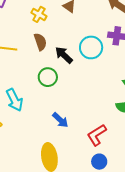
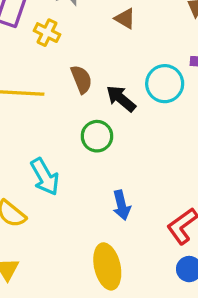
yellow cross: (39, 14) -> (47, 33), moved
blue arrow: (60, 120) -> (122, 205), turned 36

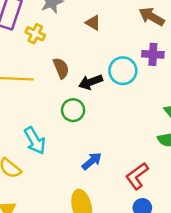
black arrow: (121, 99) -> (91, 82), turned -60
blue arrow: (122, 205) -> (92, 161), turned -115

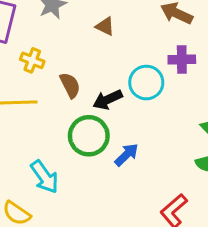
yellow cross: (35, 34) -> (32, 60), moved
green circle: (73, 110) -> (89, 136), size x1.4
blue arrow: (92, 161) -> (126, 155), moved

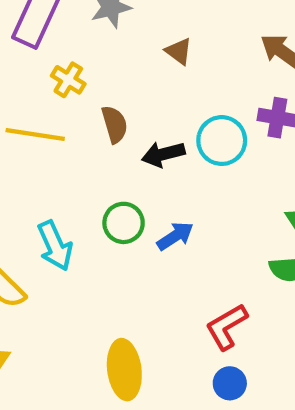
green circle: (89, 136) -> (124, 223), moved, size x0.7

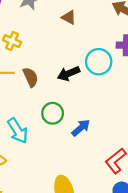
brown semicircle: (115, 124) -> (31, 77), moved
blue arrow: (175, 236) -> (81, 128), moved

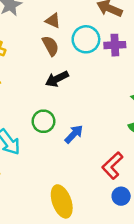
cyan circle: (99, 62) -> (86, 39), moved
brown semicircle: (31, 77) -> (51, 46), moved

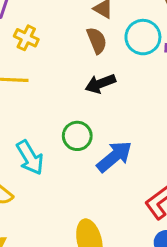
blue arrow: (74, 134) -> (114, 157), size x1.4

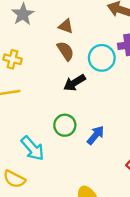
cyan circle: (143, 37) -> (102, 58), moved
blue arrow: (114, 157) -> (96, 135), size x0.7

